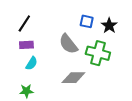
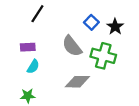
blue square: (87, 21) -> (91, 22), turned 32
black line: (24, 23) -> (37, 14), moved

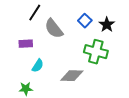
gray semicircle: (72, 46) -> (54, 29), moved
cyan semicircle: (33, 67) -> (38, 66), moved

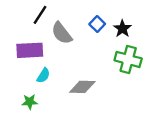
purple rectangle: (26, 44) -> (30, 50), size x1.6
green cross: (96, 52) -> (128, 59), moved

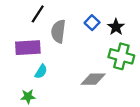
gray semicircle: (62, 33) -> (58, 31), turned 45
gray diamond: (82, 87) -> (93, 79), moved

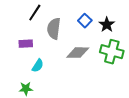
purple rectangle: (28, 48) -> (26, 44), size x0.6
gray diamond: (93, 79) -> (78, 53), moved

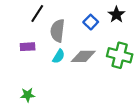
black star: (107, 25) -> (116, 15), moved
cyan semicircle: (38, 66) -> (59, 56), moved

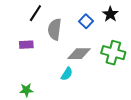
cyan semicircle: (59, 56) -> (67, 74), moved

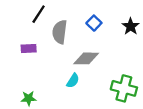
black star: (110, 14) -> (131, 26), moved
green cross: (113, 53) -> (124, 88), moved

